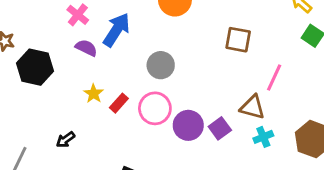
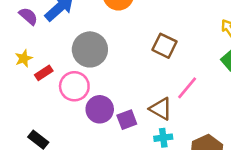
gray circle: (161, 65) -> (90, 49), size x1.4

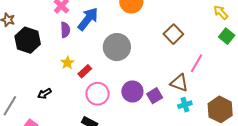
purple semicircle: (28, 16) -> (65, 30), turned 56
brown square: (164, 46) -> (173, 34), turned 30
pink circle: (74, 86) -> (98, 94), moved

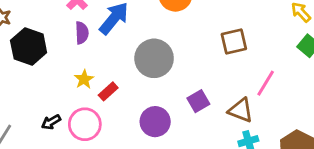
brown square: (173, 34) -> (234, 41), turned 30
purple circle: (132, 91) -> (155, 122), moved
pink circle: (98, 94) -> (85, 124), moved
purple square: (155, 96) -> (198, 101), moved

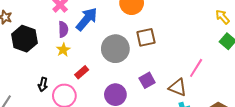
brown square: (234, 41) -> (146, 37), moved
yellow star: (84, 79) -> (63, 50), moved
black arrow: (51, 122) -> (43, 85), moved, turned -48

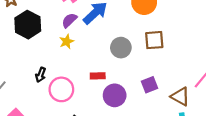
purple semicircle: (63, 29) -> (69, 20), turned -140
gray circle: (115, 49) -> (121, 48), size x0.7
red rectangle: (82, 72) -> (98, 76), moved, turned 32

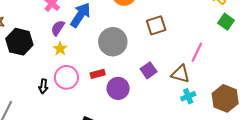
brown square: (154, 40) -> (156, 25), moved
gray circle: (121, 48) -> (113, 42), size x1.4
pink circle: (61, 89) -> (66, 77), moved

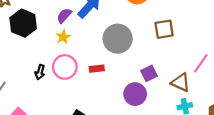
purple circle: (118, 88) -> (135, 94), moved

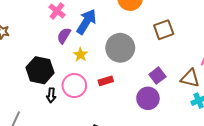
black hexagon: (23, 23) -> (40, 70), moved
yellow star: (63, 37) -> (81, 55), moved

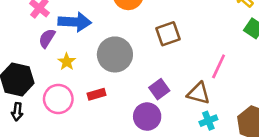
blue arrow: (86, 22) -> (75, 22), turned 60
black arrow: (51, 95) -> (17, 112), moved

